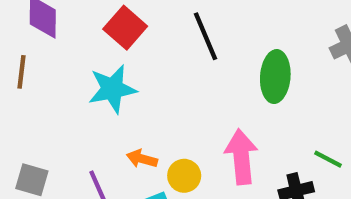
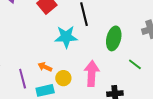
cyan star: (112, 89) -> (66, 37), moved
green line: (328, 159) -> (135, 64), moved

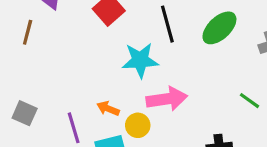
green ellipse: (114, 38) -> (219, 28), moved, turned 35
pink arrow: (92, 74) -> (167, 99), moved, turned 80

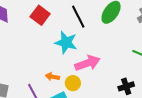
cyan star: (140, 60) -> (66, 43), turned 30

